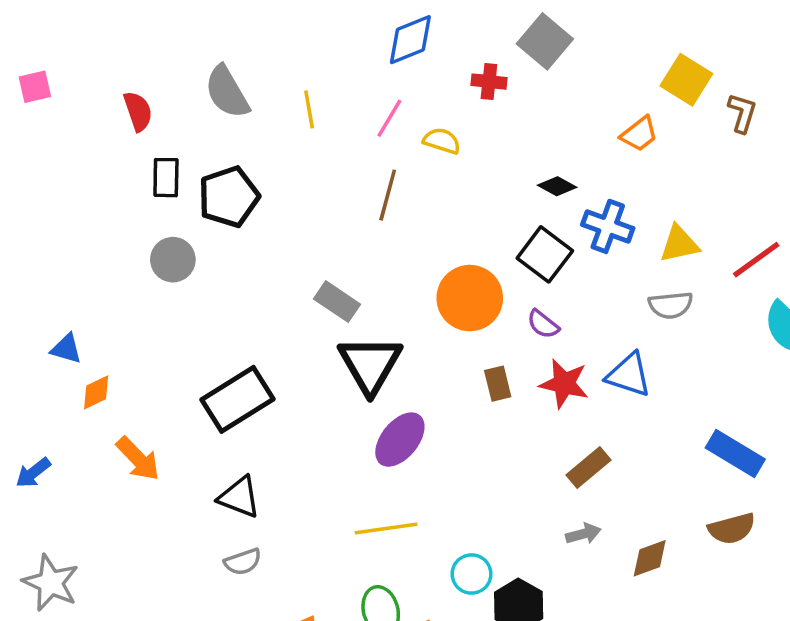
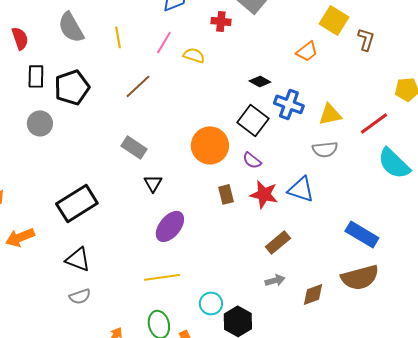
brown line: (388, 195) -> (138, 86), moved, turned 32
black triangle: (370, 364) -> (153, 183), size x0.5
orange arrow: (138, 459) -> (20, 237), turned 112
brown semicircle: (732, 529) -> (360, 277), size x1.4

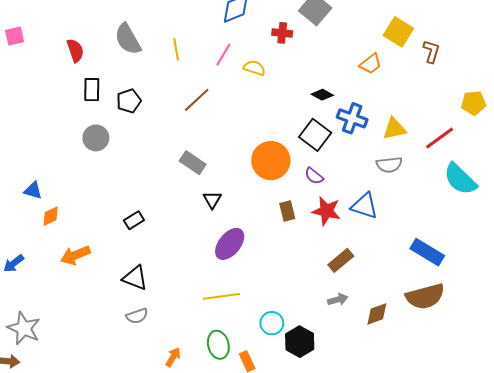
black pentagon: (72, 87) -> (129, 101), size x0.7
black rectangle: (77, 203) -> (134, 220), size x0.5

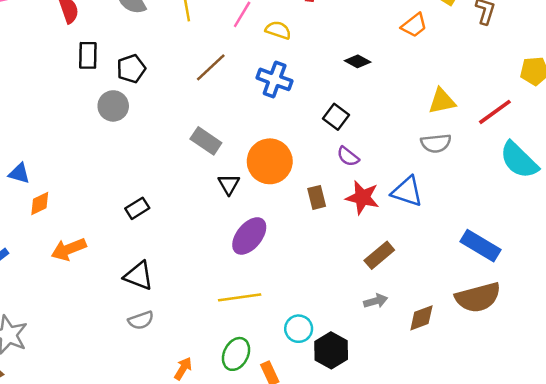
blue cross: (352, 118) -> (275, 79), moved
black square: (315, 135) -> (336, 117), moved, size x0.7
gray circle: (96, 138) -> (113, 106), moved
orange circle: (271, 161) -> (270, 161), moved
green ellipse: (218, 345) -> (236, 354), turned 40

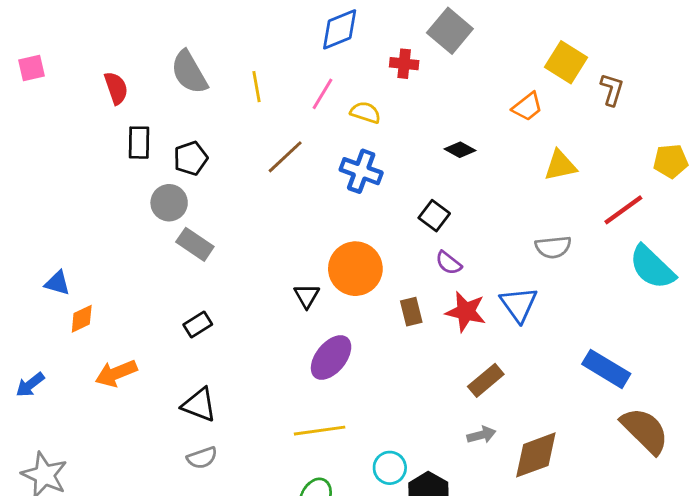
yellow triangle: (442, 101) -> (560, 165), moved
gray rectangle: (206, 141) -> (195, 244), moved
blue triangle: (407, 191) -> (519, 304), turned 36
brown semicircle: (478, 297) -> (645, 431), moved, turned -120
brown diamond: (421, 318) -> (536, 455), size x1.5

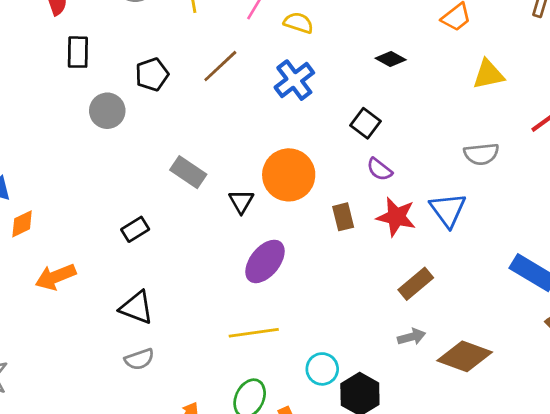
black pentagon: (191, 158) -> (152, 74), moved
blue cross: (361, 171) -> (294, 80), turned 33
gray rectangle: (195, 244) -> (188, 172), moved
brown diamond: (536, 455) -> (465, 356), turned 40

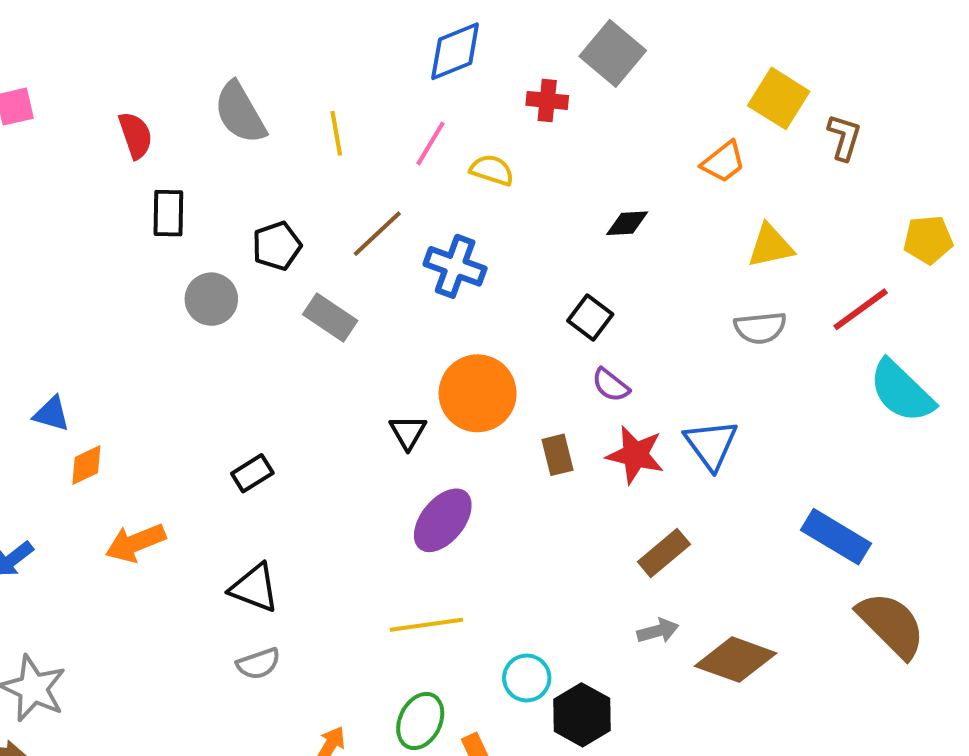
black diamond: (391, 59) -> (627, 223), turned -32
blue cross: (294, 80) -> (455, 266), moved, turned -33
gray semicircle: (481, 154) -> (760, 328), moved
gray rectangle: (188, 172) -> (330, 318), moved

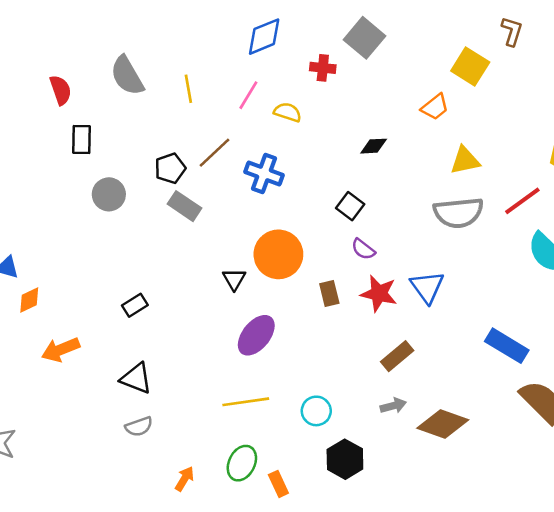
brown L-shape: (844, 137) -> (512, 31), moved
black pentagon: (277, 246) -> (170, 168), moved
gray semicircle: (760, 328) -> (458, 213), size x1.5
cyan circle: (527, 678) -> (316, 411), moved

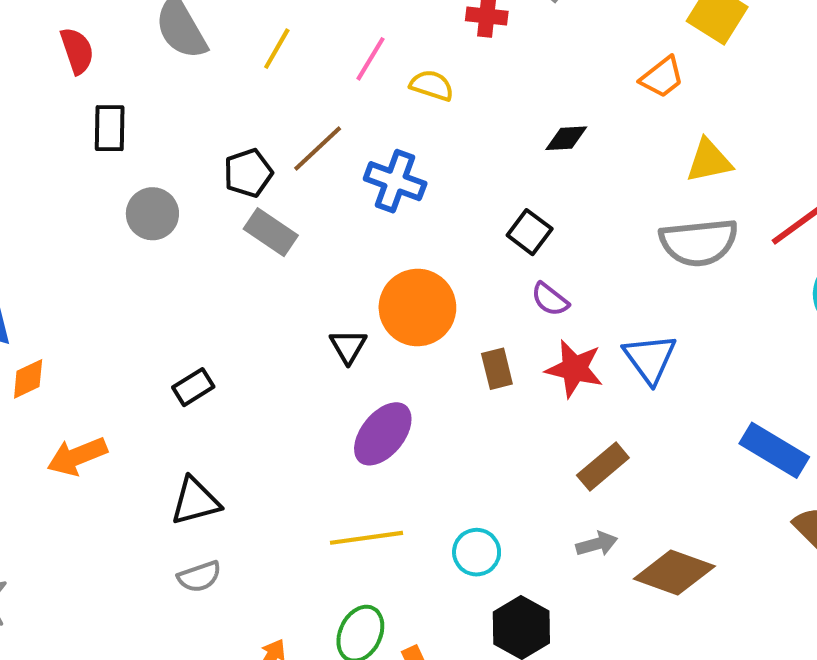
yellow line: (188, 89) -> (277, 49), turned 40
black triangle: (136, 378) -> (195, 501), turned -36

